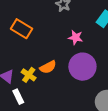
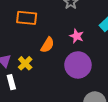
orange rectangle: (21, 29) -> (27, 18), turned -36
orange semicircle: (48, 67) -> (47, 45), moved, turned -42

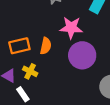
orange rectangle: (27, 18) -> (19, 46), moved
pink star: (77, 36) -> (71, 28), size x1.5

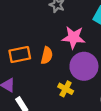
yellow cross: (30, 71) -> (66, 89), moved

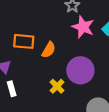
pink star: (73, 37) -> (83, 27), moved

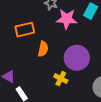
orange rectangle: (24, 41) -> (25, 30), moved

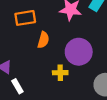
yellow cross: (61, 79) -> (60, 73), turned -32

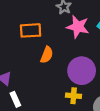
yellow cross: (60, 73) -> (74, 96), moved

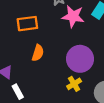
orange semicircle: (47, 55) -> (38, 53), moved
yellow cross: (74, 96) -> (74, 84), turned -32

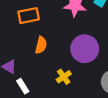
yellow cross: (74, 84) -> (64, 77), moved

